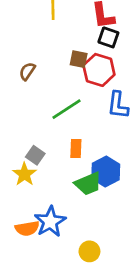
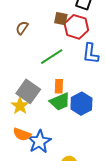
gray square: (35, 155) -> (28, 91), size x1.6
green trapezoid: (88, 184) -> (60, 102), moved
orange semicircle: (27, 228) -> (22, 134), moved, turned 30

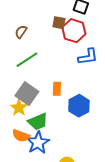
blue L-shape: (91, 53) -> (88, 57), turned -105
green line: (52, 57) -> (27, 60), moved
green trapezoid: (60, 102) -> (38, 122), moved

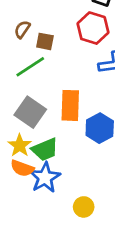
brown square: (59, 23) -> (45, 41), moved
orange rectangle: (57, 89) -> (70, 105), size x1.6
yellow star: (19, 108) -> (20, 146), moved

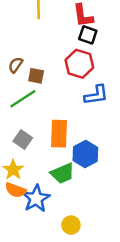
gray square: (30, 112) -> (23, 140), size x0.7
green trapezoid: (45, 150) -> (63, 173), moved

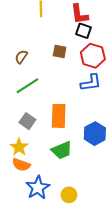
red hexagon: (79, 64) -> (93, 56), moved
brown square: (36, 76) -> (60, 52), moved
blue hexagon: (85, 154) -> (95, 134), moved
blue star: (36, 199) -> (38, 188), moved

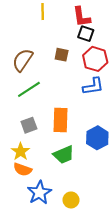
brown semicircle: (21, 57) -> (23, 60), size x1.6
gray square: (27, 121) -> (29, 125), turned 35

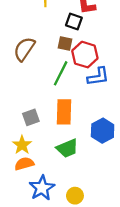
black square: (86, 34) -> (74, 21), moved
red hexagon: (95, 59) -> (85, 55), moved
green line: (29, 89) -> (61, 73), moved, turned -30
orange semicircle: (23, 169) -> (24, 164), turned 144

